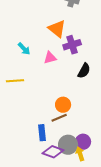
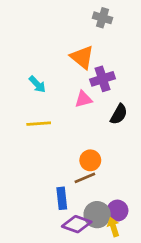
pink triangle: (50, 58) -> (84, 99), moved
yellow line: (15, 81) -> (39, 124), moved

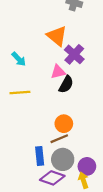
purple cross: (103, 79) -> (74, 54), turned -30
black semicircle: (119, 114) -> (66, 84), moved
gray circle: (97, 215) -> (63, 159), moved

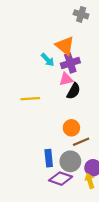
purple cross: (74, 54) -> (70, 63), moved, turned 30
cyan arrow: (19, 59) -> (48, 60), moved
brown line: (59, 139) -> (81, 142), moved

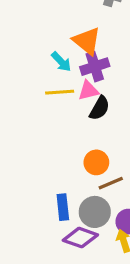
yellow line: (30, 99) -> (60, 92), moved

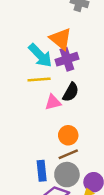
cyan arrow: (61, 62) -> (40, 55), size x1.5
pink triangle: (88, 91) -> (53, 102), moved
brown line: (111, 183) -> (68, 154), moved

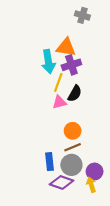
orange triangle: (61, 39) -> (66, 47), turned -30
cyan arrow: (40, 55) -> (48, 62), turned 35
yellow line: (39, 79) -> (58, 82), moved, turned -66

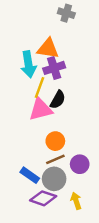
pink triangle: (59, 102) -> (41, 109), size x1.5
blue rectangle: (49, 162) -> (30, 175), turned -49
purple circle: (95, 171) -> (80, 164), moved

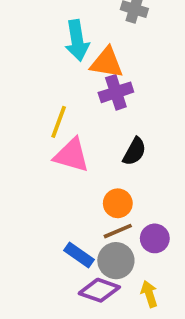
cyan arrow: (29, 64) -> (77, 40), moved
yellow line: (39, 87) -> (59, 122), moved
black semicircle: (58, 100) -> (134, 151), moved
pink triangle: (41, 109) -> (72, 155), moved, turned 30

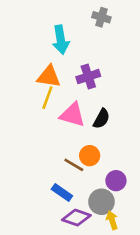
orange triangle: (107, 63) -> (49, 77), moved
pink triangle: (72, 155) -> (72, 115), moved
brown line: (118, 231) -> (74, 165), moved, turned 54
gray circle: (116, 261) -> (101, 202), moved

